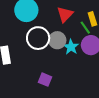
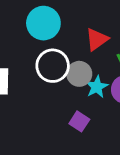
purple square: (45, 80) -> (79, 121), moved

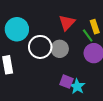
cyan circle: (43, 23) -> (17, 29), moved
cyan star: (97, 87) -> (77, 86), moved

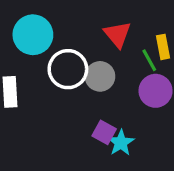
red triangle: (67, 23) -> (118, 34), turned -30

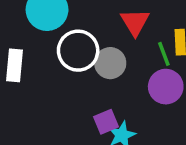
purple square: (104, 132) -> (106, 122), turned 30

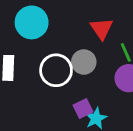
white circle: (78, 51) -> (56, 70), moved

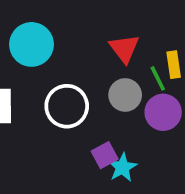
gray circle: (84, 62) -> (125, 95), moved

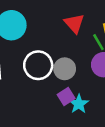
gray circle: (125, 95) -> (65, 69), moved

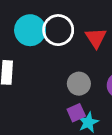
white circle: (38, 65) -> (58, 30), moved

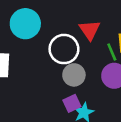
white circle: (58, 30) -> (64, 49), moved

